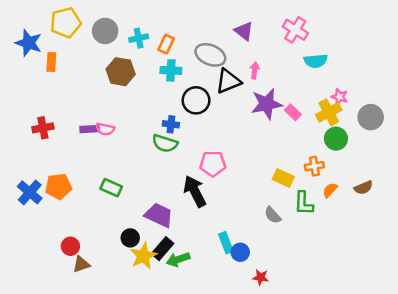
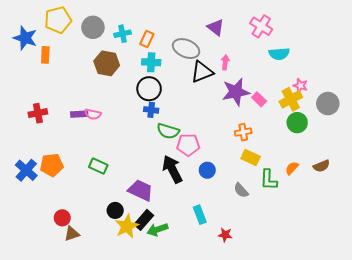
black circle: (196, 100) -> (149, 89), moved
green semicircle: (165, 143) -> (168, 131), moved
orange cross: (314, 166) -> (243, 132), moved
blue circle: (240, 252) -> (207, 170), moved
red star: (261, 277) -> (225, 235), moved

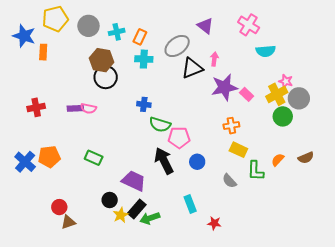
gray ellipse: (186, 49) -> (177, 46), turned -60
black circle: (149, 89) -> (106, 77), moved
gray circle: (328, 104) -> (299, 98), moved
yellow star: (127, 226) -> (121, 215), size x0.7

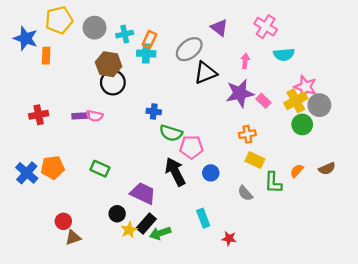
cyan cross: (144, 59) -> (146, 53), moved
pink arrow: (214, 59) -> (245, 61), moved
pink star: (286, 81) -> (305, 87), size x1.5

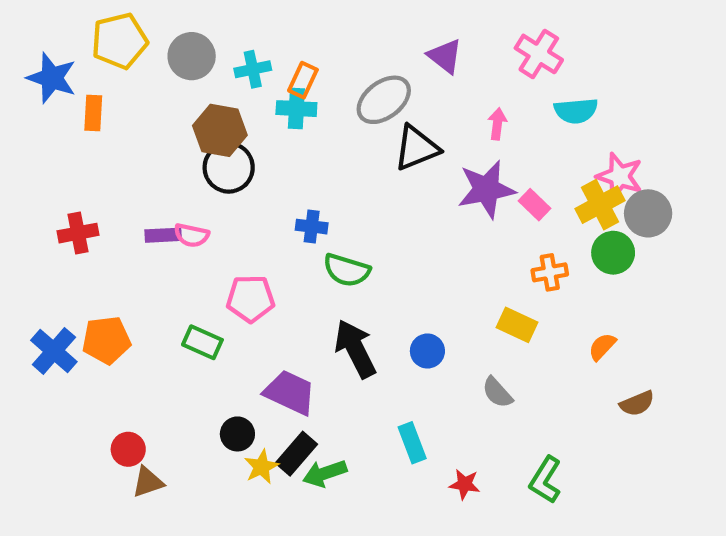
orange cross: (247, 134) -> (550, 272), moved
pink pentagon: (191, 147) -> (251, 299), moved
brown semicircle: (327, 169) -> (637, 403), moved
green L-shape: (273, 183) -> (545, 480), moved, turned 30

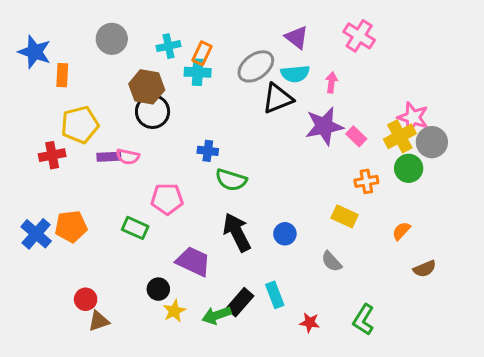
yellow pentagon: (119, 41) -> (80, 125), moved
gray circle: (192, 56) -> (112, 39), moved
cyan semicircle: (576, 111) -> (295, 74), moved
black rectangle: (296, 454) -> (240, 302), moved

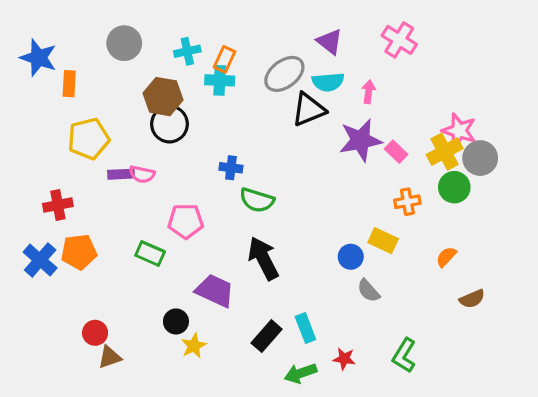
red cross: (52, 155) -> (58, 205), moved
blue circle: (285, 234) -> (351, 257), moved
green arrow: (217, 315) -> (301, 373), moved

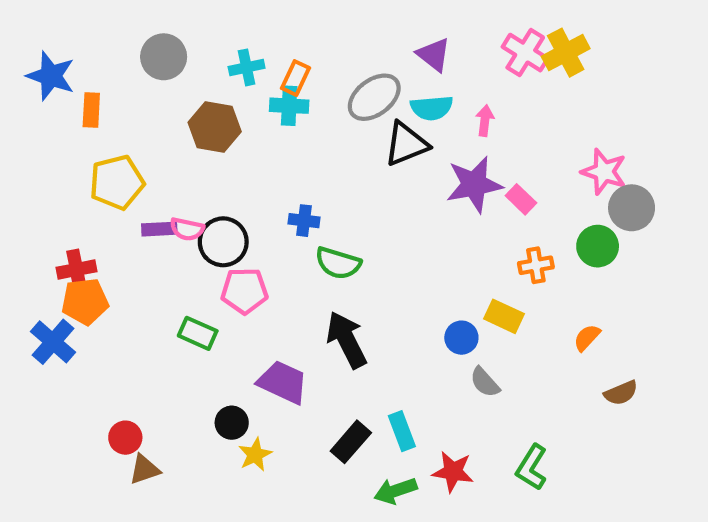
black circle: (169, 124) -> (223, 242), moved
yellow cross: (445, 152) -> (566, 53), moved
orange pentagon: (79, 252) -> (85, 301), moved
red star: (344, 359) -> (453, 472), size x1.4

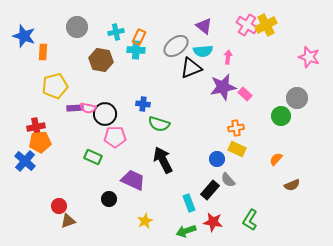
pink star: (604, 172) -> (309, 57), moved
orange cross: (536, 265) -> (236, 128), moved
black rectangle: (351, 442) -> (210, 190), moved
yellow star: (255, 455) -> (145, 221), moved

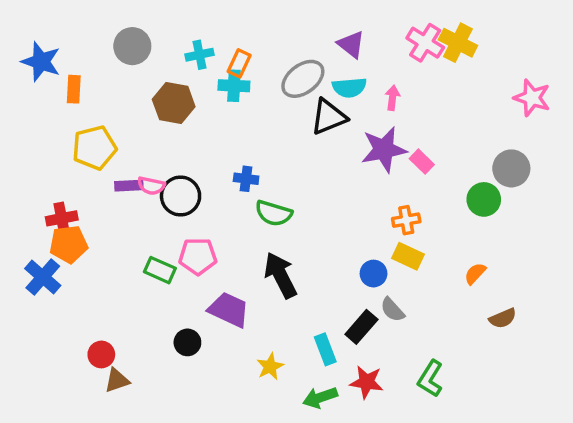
yellow cross: (266, 25) -> (458, 43), turned -35
pink pentagon: (115, 137) -> (198, 256), moved
yellow star: (145, 221) -> (270, 367), moved

